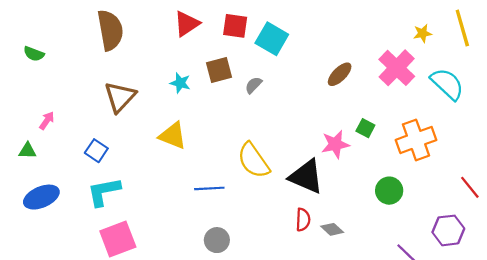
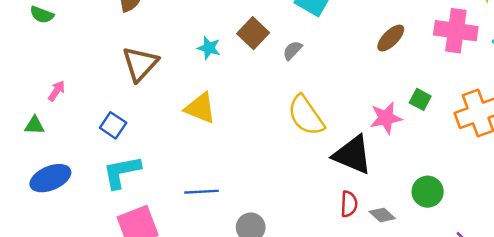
pink cross: (397, 68) -> (456, 31), turned -36
brown square: (219, 70) -> (253, 33), turned -32
yellow semicircle: (253, 160) -> (306, 115), moved
blue line: (209, 188) -> (202, 192), moved
green circle: (389, 191) -> (428, 192), moved

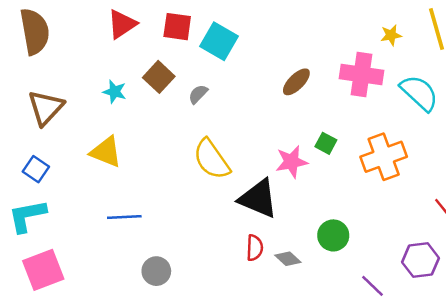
blue square: (113, 125) -> (36, 169), moved
blue line: (202, 192) -> (124, 217), moved

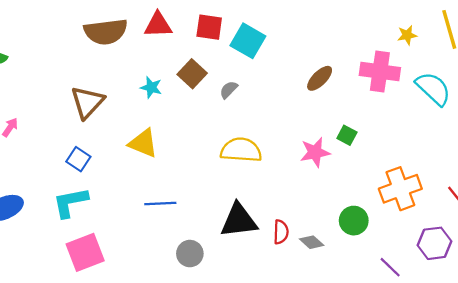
red triangle: (122, 24) -> (158, 25), turned 32
brown semicircle: (35, 31) -> (106, 32), moved, turned 93
orange cross: (384, 157) -> (400, 189), moved
yellow semicircle: (212, 159) -> (241, 150), turned 129
black triangle: (258, 199) -> (239, 221), moved, turned -30

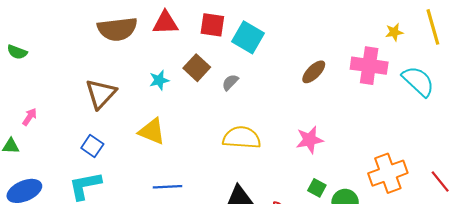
cyan star: (151, 87) -> (159, 80), turned -30
green square: (347, 135) -> (317, 188), moved

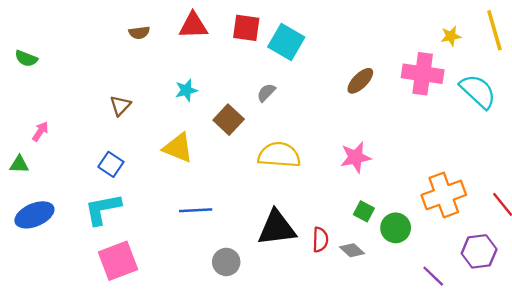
brown semicircle: (117, 29) -> (139, 33), size x0.5
brown square: (197, 68) -> (229, 120), moved
brown triangle: (101, 94) -> (120, 106), size x0.6

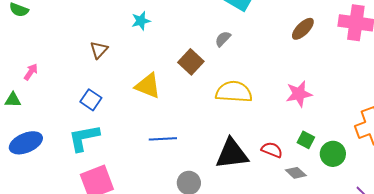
cyan star: (186, 90) -> (141, 21), moved
red semicircle: (320, 240) -> (272, 150), moved, turned -70

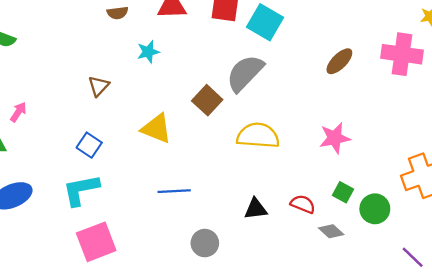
gray semicircle: (223, 39) -> (245, 73), size x2.0
black triangle: (232, 154) -> (256, 209), size x0.6

